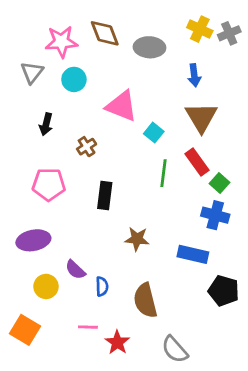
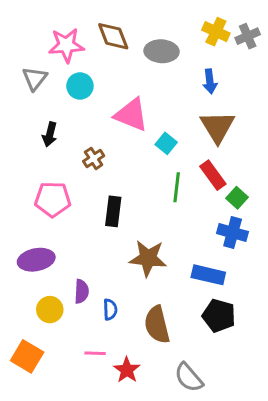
brown star: (137, 239) -> (148, 258), size x1.4
purple semicircle: (75, 270) -> (81, 291), turned -130
black pentagon: (224, 291) -> (219, 316), moved

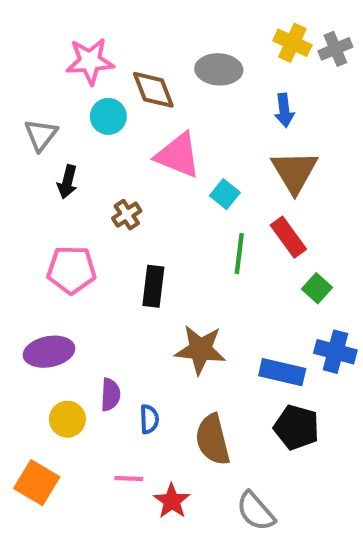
brown diamond: (113, 36) -> (153, 90), moved
gray triangle: (35, 78) -> (41, 135), moved
green square: (237, 198) -> (317, 288), moved
blue cross: (233, 233) -> (335, 352), moved

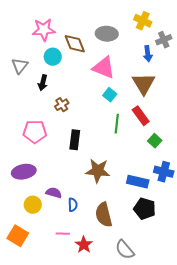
gray cross: (335, 49) -> (164, 40), moved
blue arrow: (284, 110) -> (148, 54), moved
pink triangle: (178, 155) -> (104, 68), moved
black arrow: (67, 182) -> (43, 83), moved
purple semicircle: (110, 395) -> (54, 193), turned -77

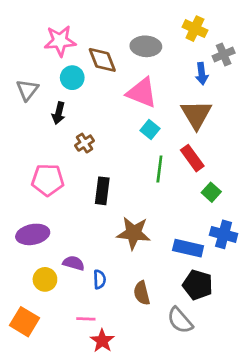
brown semicircle: (104, 215) -> (142, 293), size x0.7
red star: (84, 245) -> (102, 341), moved
gray semicircle: (125, 250) -> (180, 320), moved

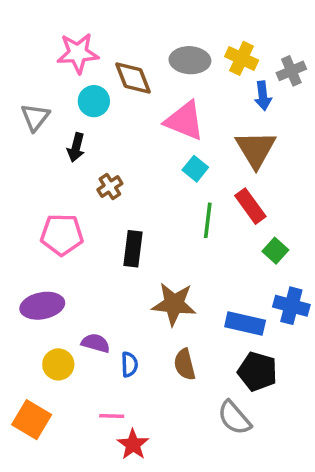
yellow cross: (195, 29) -> (242, 58), moved
brown semicircle: (142, 293) -> (185, 364), moved

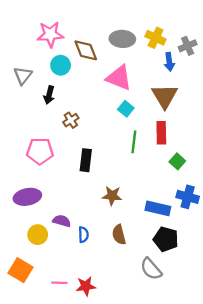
red rectangle: (250, 206) -> (161, 133), turned 35
brown star: (174, 304) -> (112, 196), size x0.7
pink line: (112, 416) -> (59, 283), moved
red star: (133, 444) -> (86, 286), turned 30

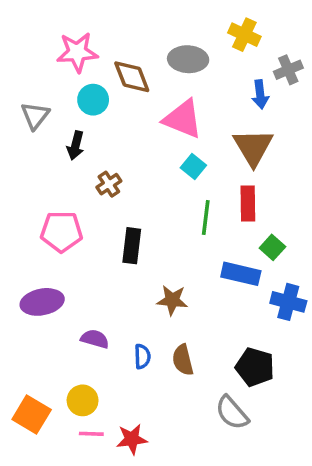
yellow cross: (156, 38) -> (244, 35), moved
blue rectangle: (158, 208) -> (241, 274), moved
yellow circle: (38, 235) -> (83, 400), moved
blue semicircle: (83, 235) -> (142, 356), moved

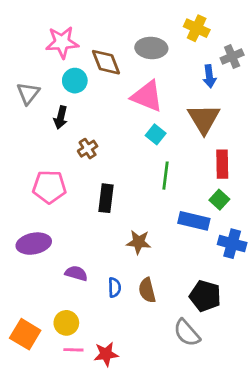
red rectangle: (248, 203) -> (222, 164), moved

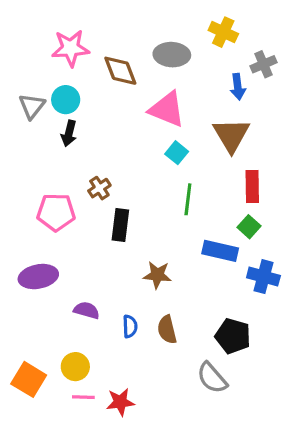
cyan circle: (75, 81) -> (66, 100), moved
brown cross: (88, 149) -> (99, 188), moved

